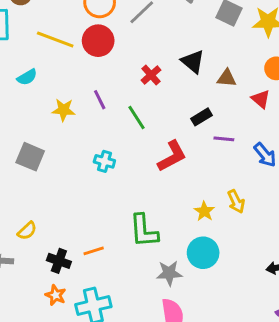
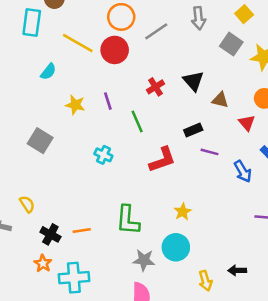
cyan semicircle: (27, 77) -> (48, 72), turned -30
yellow arrow: (236, 201) -> (205, 281), moved
yellow semicircle: (27, 231) -> (27, 204), turned -90

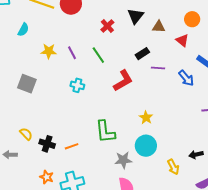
black triangle: (193, 81) -> (135, 16), turned 30
purple line: (108, 101) -> (72, 53), moved
black cross: (50, 234) -> (47, 144), moved

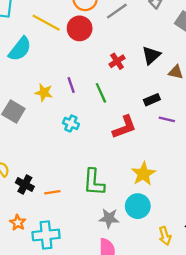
cyan semicircle: (23, 30) -> (20, 49), size x1.6
yellow star: (49, 51) -> (44, 93), moved
yellow star: (146, 117) -> (143, 174), size x1.5

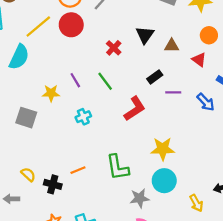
yellow line: (46, 23) -> (38, 27), turned -56
cyan cross: (71, 123) -> (83, 117), turned -35
yellow star: (143, 174) -> (163, 149), turned -30
orange line: (52, 192) -> (78, 170), moved

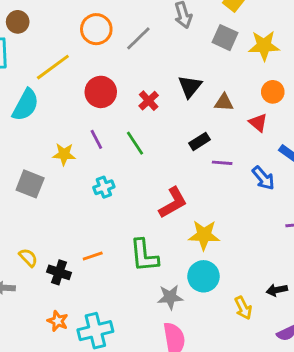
red circle: (71, 25) -> (101, 92), moved
red L-shape: (135, 109) -> (173, 203), moved

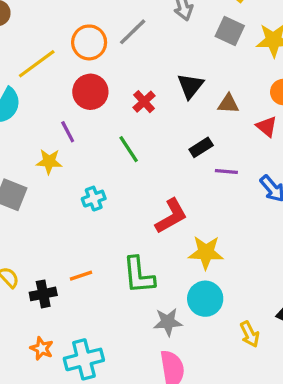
orange circle: (96, 29) -> (89, 42), moved
purple line: (96, 139) -> (68, 132), moved
black cross: (59, 272) -> (43, 294), turned -30

